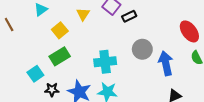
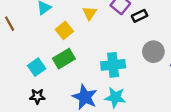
cyan square: (35, 74) -> (37, 67), moved
black star: (52, 90) -> (37, 96), moved

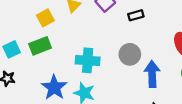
black rectangle: (140, 16) -> (136, 15), moved

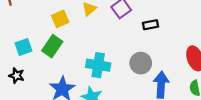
green rectangle: (40, 46) -> (52, 46), turned -40

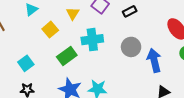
green rectangle: (52, 46) -> (67, 56), moved, turned 36
cyan cross: (98, 65) -> (92, 40), moved

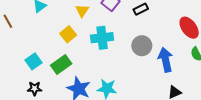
yellow square: (50, 30) -> (68, 34), moved
green rectangle: (67, 56) -> (61, 64), moved

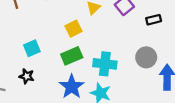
cyan cross: (102, 38) -> (105, 64), moved
green rectangle: (61, 64) -> (72, 56), moved

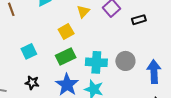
gray circle: (146, 57) -> (125, 61), moved
black star: (27, 76) -> (32, 83), moved

